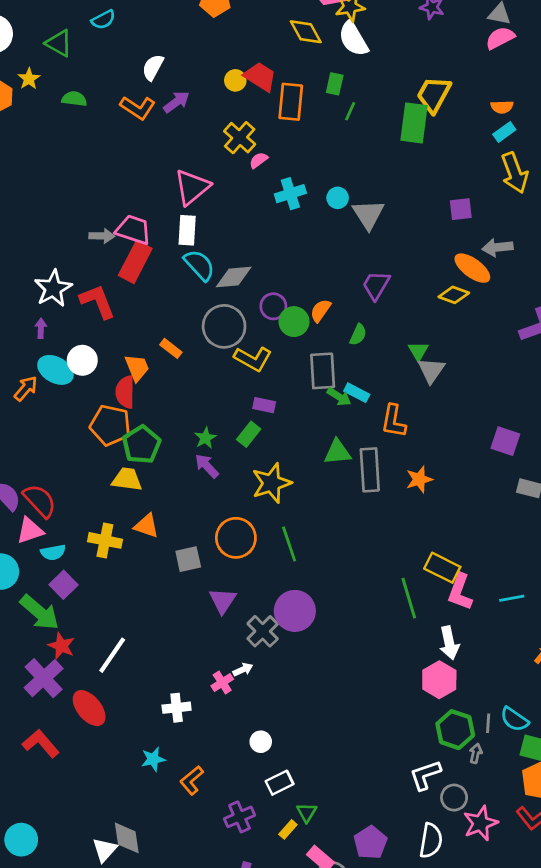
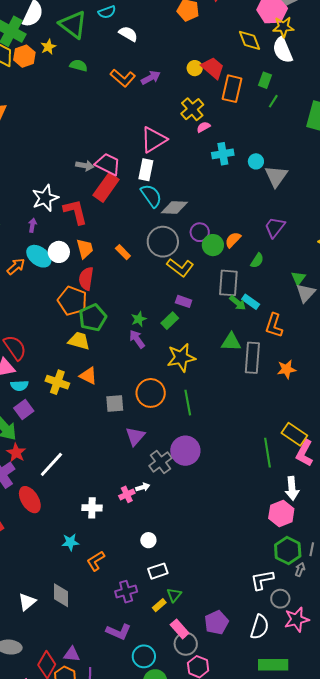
green triangle: (59, 43) -> (73, 25), size x1.4
white semicircle: (153, 67) -> (128, 34), moved, turned 84
orange trapezoid: (137, 368) -> (85, 249), moved
gray diamond: (127, 838) -> (61, 595), moved

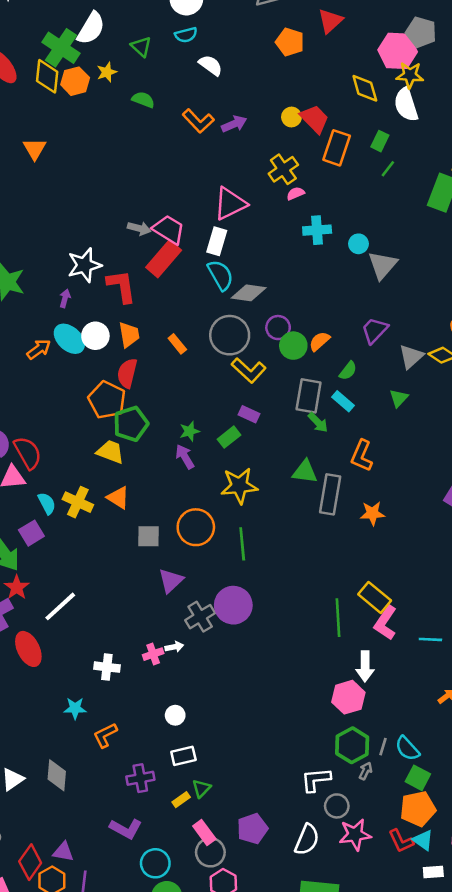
green triangle: (73, 25) -> (141, 47), size x0.6
gray triangle: (306, 293) -> (411, 357), moved
cyan rectangle: (251, 302) -> (343, 401), moved
cyan semicircle: (19, 386) -> (47, 503), moved, turned -120

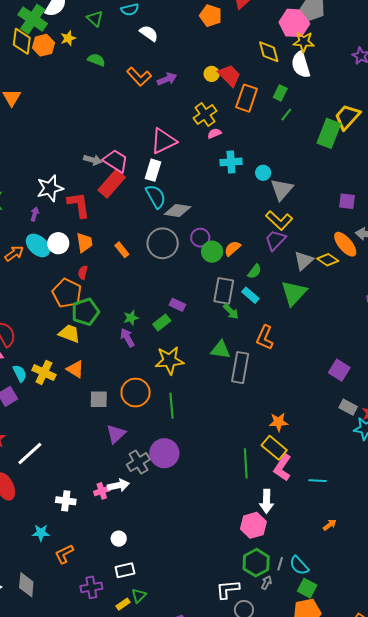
yellow L-shape: (249, 370) -> (279, 220), moved
red semicircle: (127, 373) -> (83, 272), size x0.6
green triangle: (399, 398) -> (294, 293), size x1.8
orange star: (372, 513) -> (278, 422), moved
white arrow: (174, 647) -> (118, 485), size x1.5

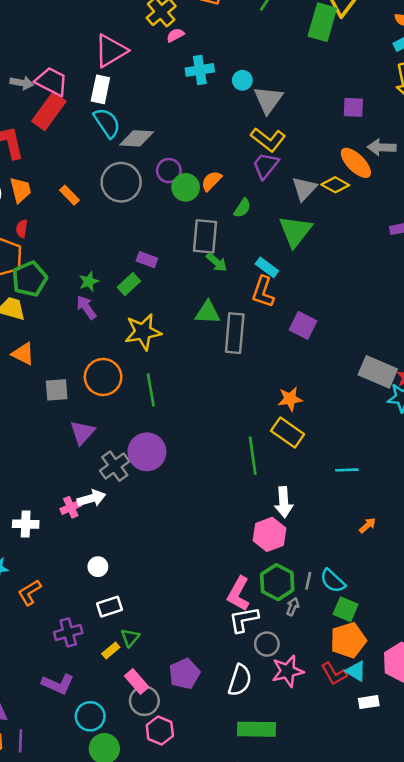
cyan rectangle: (250, 295) -> (267, 267), moved
purple square: (339, 370) -> (303, 325), moved
gray rectangle: (348, 407) -> (378, 372), size x1.6
pink L-shape: (283, 468) -> (239, 594), moved

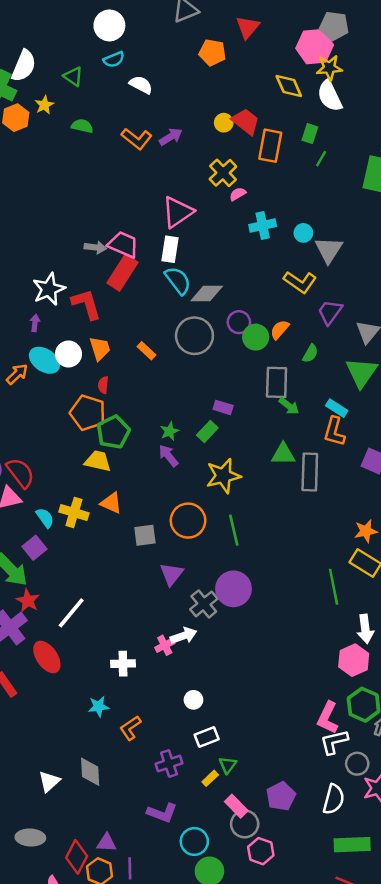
yellow L-shape: (268, 140) -> (300, 282), moved

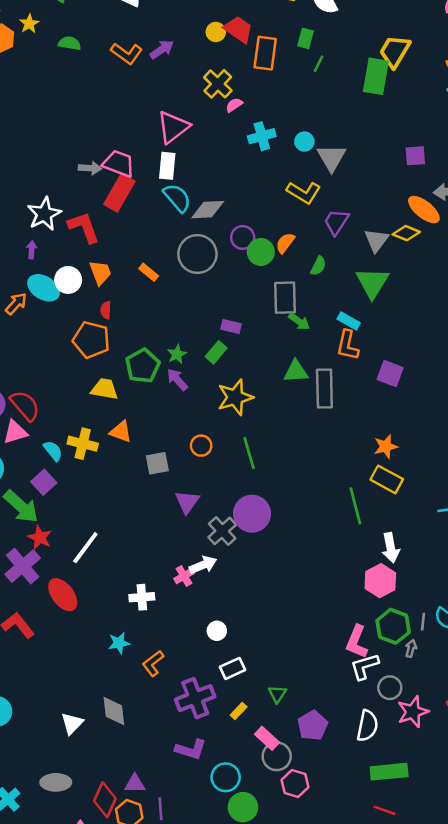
green pentagon: (113, 432) -> (143, 366), moved
orange circle: (188, 521) -> (201, 446), size x0.6
purple cross: (169, 764) -> (195, 698), size x1.4
green triangle: (228, 765) -> (277, 694), moved

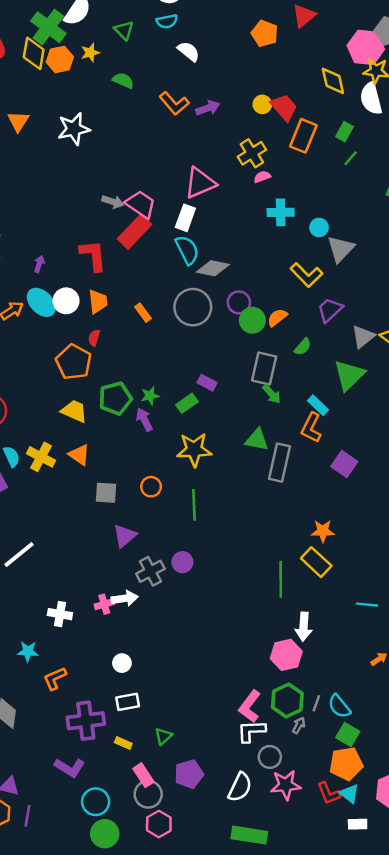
white star: (44, 214) -> (74, 129), moved
purple circle: (252, 514) -> (182, 562), size x0.6
yellow rectangle: (239, 711) -> (123, 743), turned 56

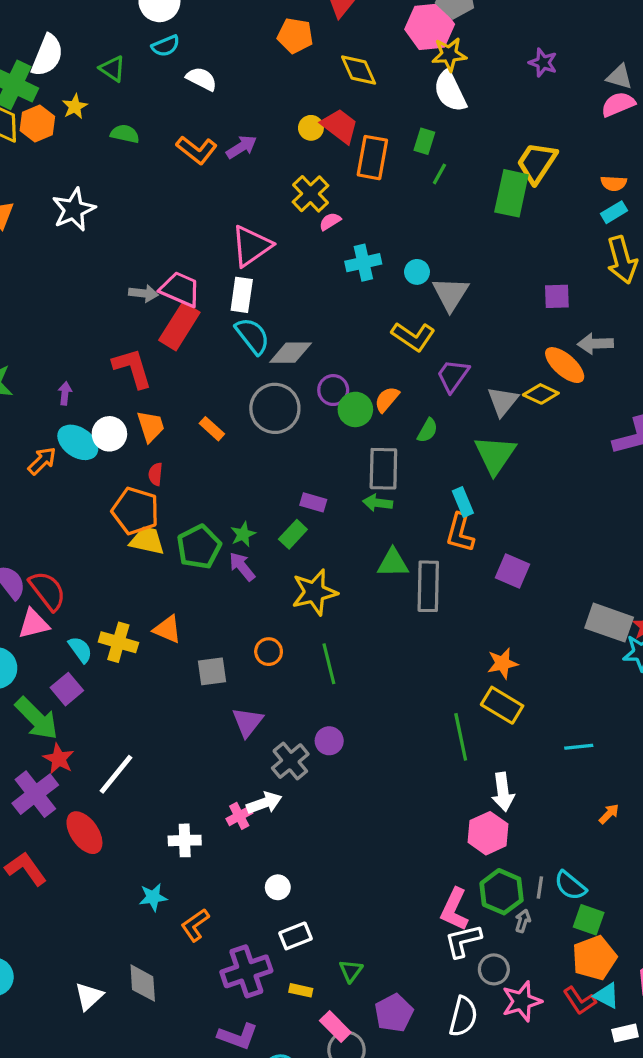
yellow diamond: (333, 81) -> (359, 70), moved
green arrow: (272, 394) -> (378, 503), moved, turned 150
cyan rectangle: (318, 405) -> (463, 502), turned 35
yellow trapezoid: (74, 411) -> (147, 541), moved

